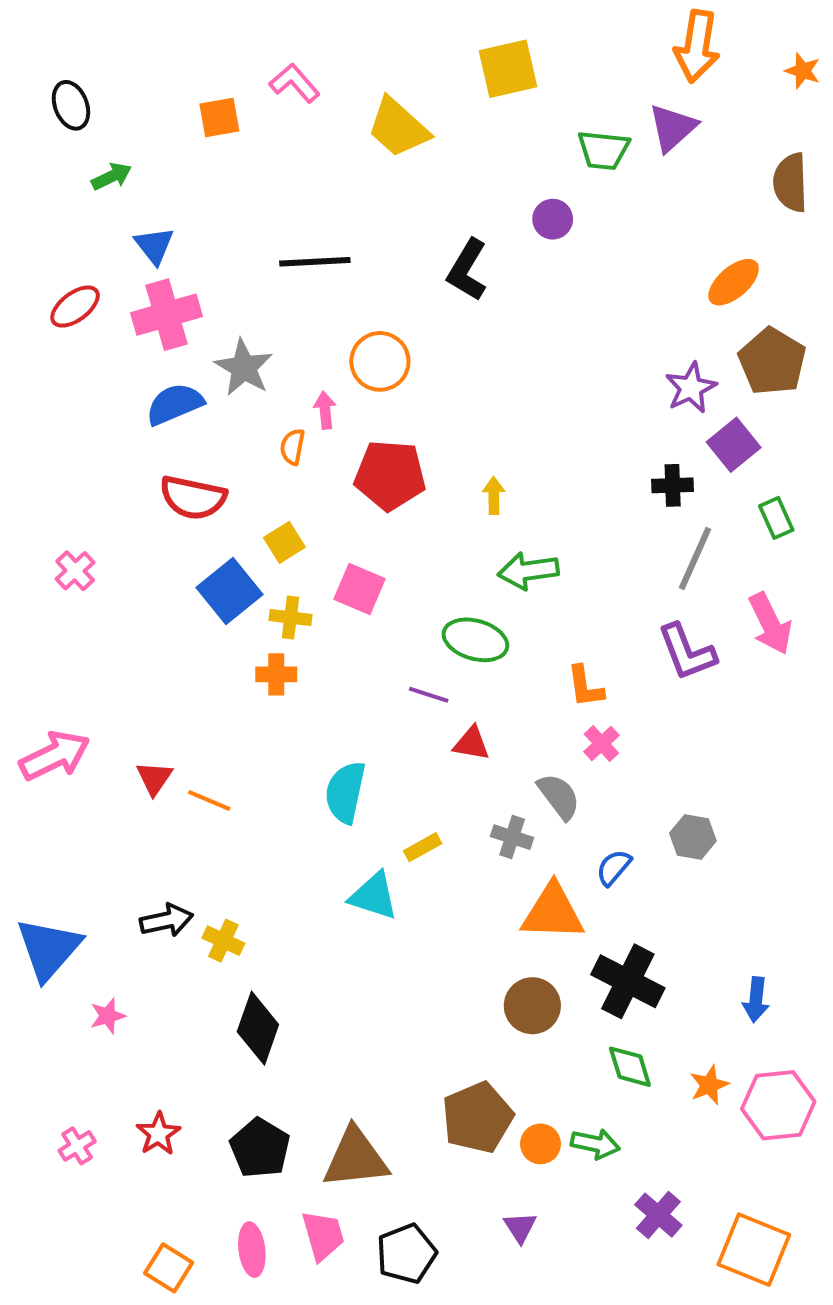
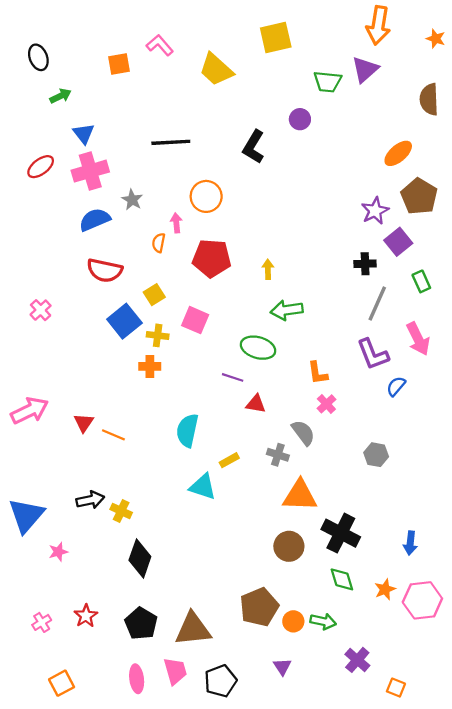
gray star: (244, 368) -> (132, 200), size x0.7
blue semicircle: (614, 867) -> (396, 386), moved
orange square: (754, 1250) -> (396, 688), moved, size x0.5
orange square: (169, 1268) -> (62, 683), moved, turned 30

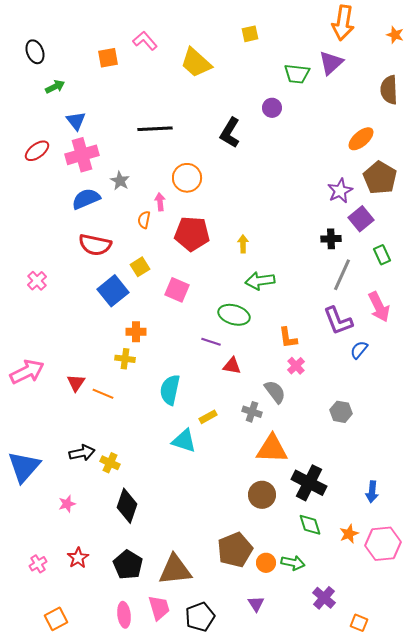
yellow square: (276, 37) -> (250, 34), size x0.6
yellow cross: (158, 335) -> (125, 359), moved
pink star: (58, 552) -> (67, 504), moved

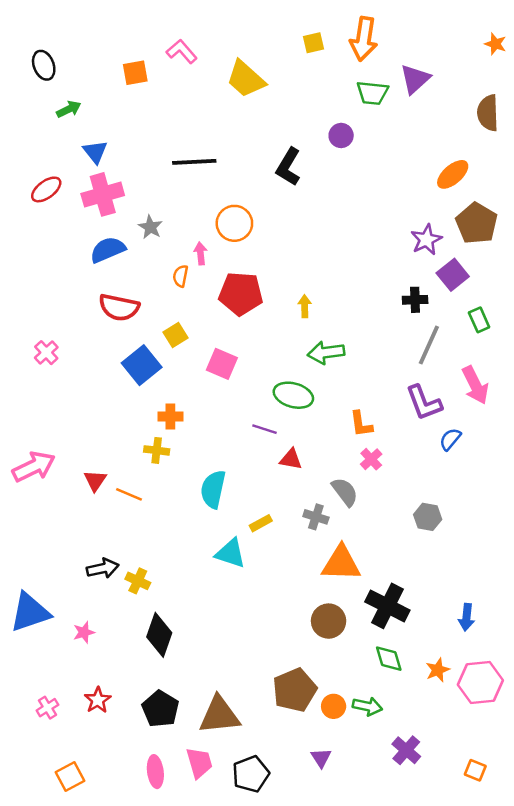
orange arrow: (343, 23) -> (364, 39), moved
blue triangle: (24, 467) -> (30, 612), moved, turned 30
orange square: (359, 623) -> (475, 770), moved

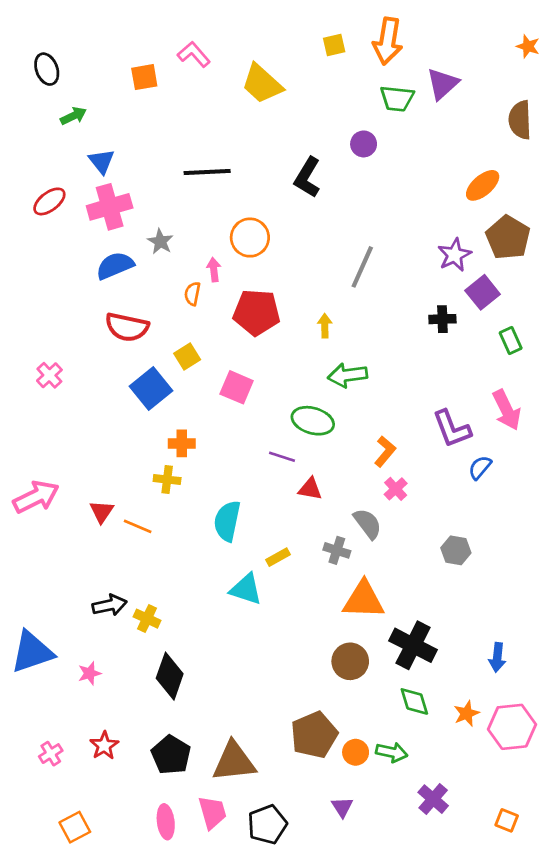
gray line: (429, 345) -> (362, 267), moved
orange L-shape: (361, 424) -> (385, 451), turned -132

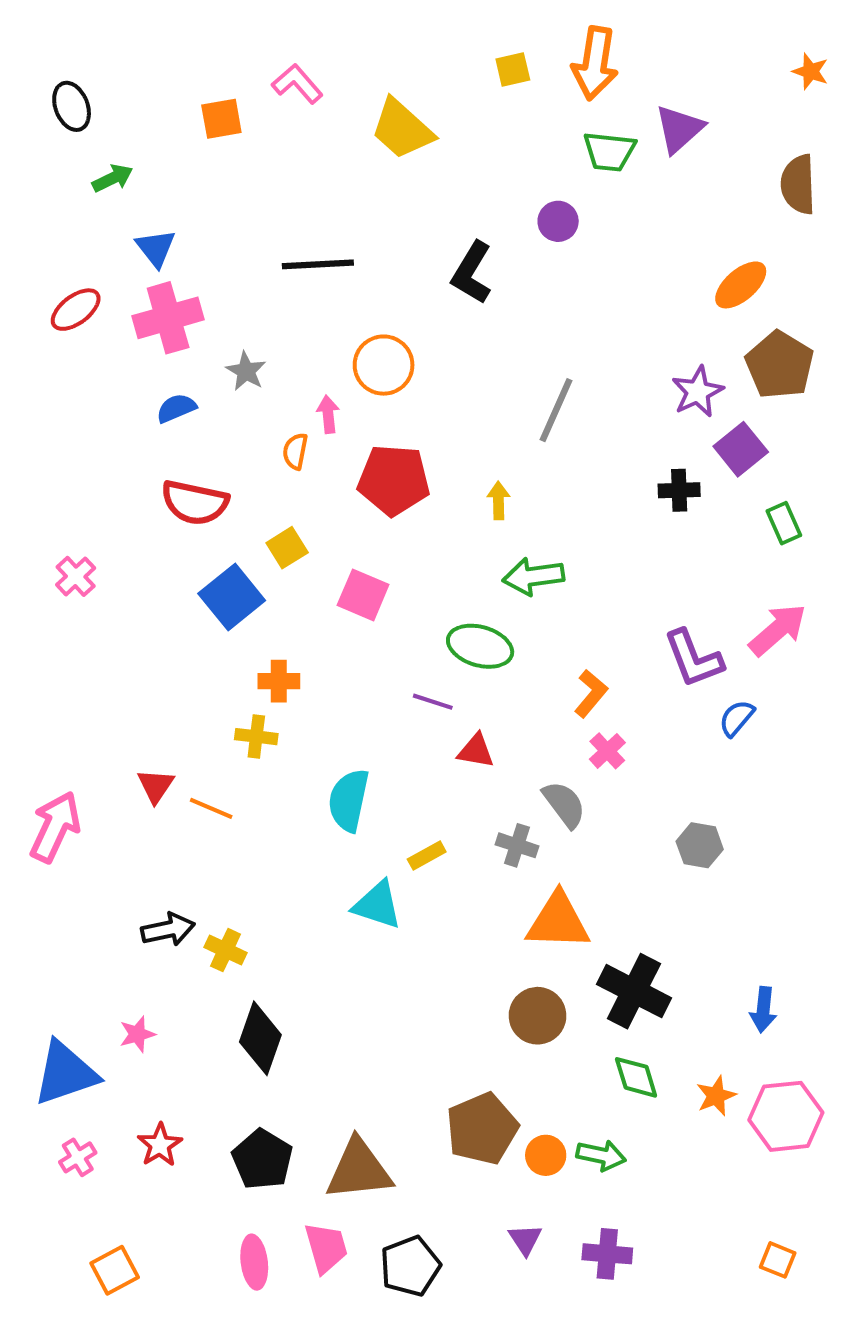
blue semicircle: (115, 266) -> (176, 408), size x0.7
pink arrow: (507, 410) -> (778, 630), turned -105
pink arrow: (36, 497) -> (55, 827), moved, turned -39
blue triangle: (32, 652) -> (65, 1073), moved
purple cross: (433, 799) -> (607, 1254), moved, turned -36

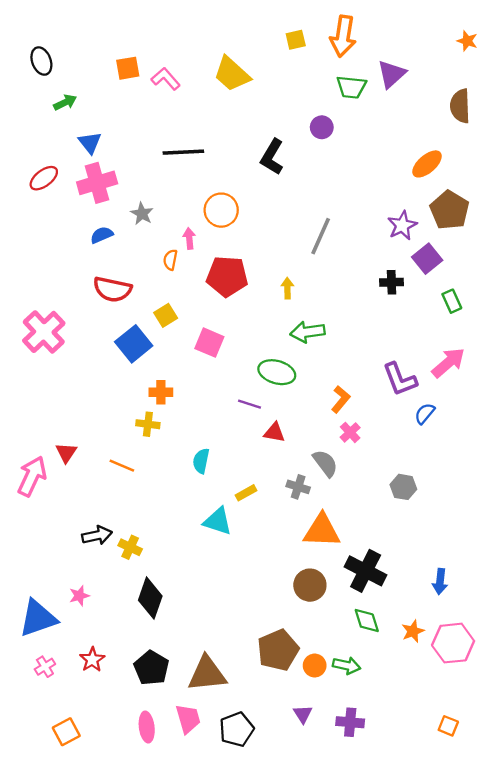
pink L-shape: (297, 84) -> (166, 79), moved
pink cross: (76, 576) -> (44, 332), size x1.8
red triangle: (156, 786) -> (66, 453), moved
cyan semicircle: (349, 800) -> (201, 461), size x0.7

